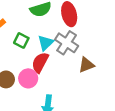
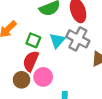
red semicircle: (40, 62) -> (31, 61), moved

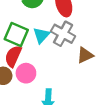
green square: (33, 40) -> (16, 34), size x1.5

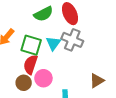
brown triangle: (85, 55) -> (97, 81), moved

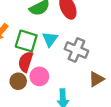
gray cross: (72, 40) -> (76, 50), moved

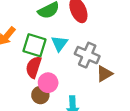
brown triangle: (96, 79) -> (104, 74), moved
brown circle: (18, 81) -> (40, 95), moved

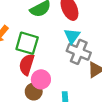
cyan triangle: (59, 43) -> (72, 36), moved

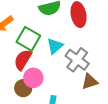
cyan triangle: (72, 36) -> (55, 46), moved

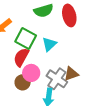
gray cross: (77, 60) -> (57, 79), moved
brown triangle: (90, 81) -> (71, 74), moved

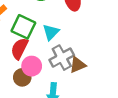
gray cross: (57, 79) -> (62, 58), moved, turned 30

